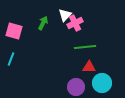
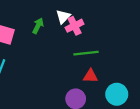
cyan circle: (102, 83) -> (117, 94), moved

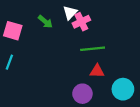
green arrow: (38, 26) -> (45, 22), turned 104

